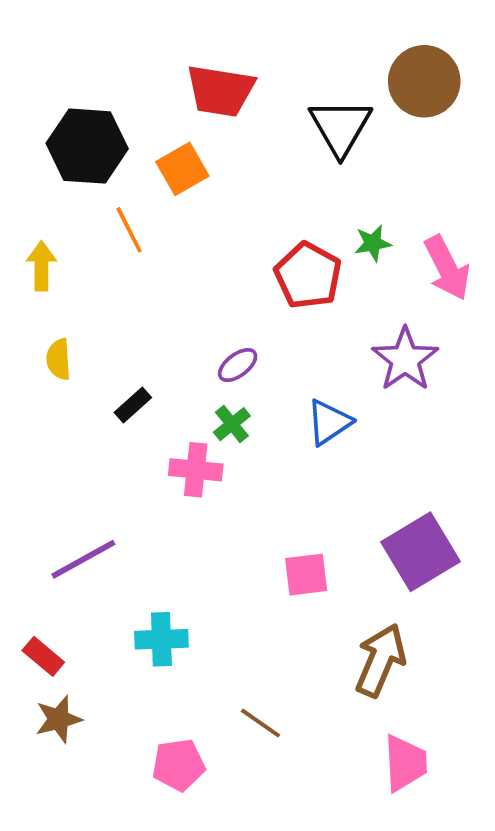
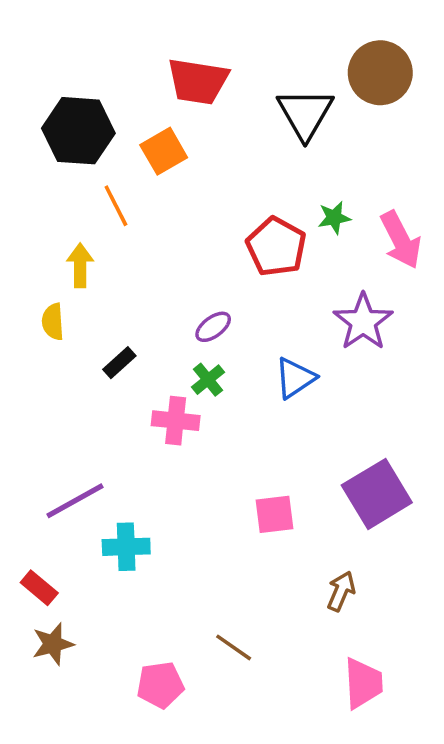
yellow arrow: (41, 266) -> (80, 265), moved
cyan cross: (161, 639) -> (126, 547), moved
brown arrow: (380, 660) -> (341, 591), size x0.6

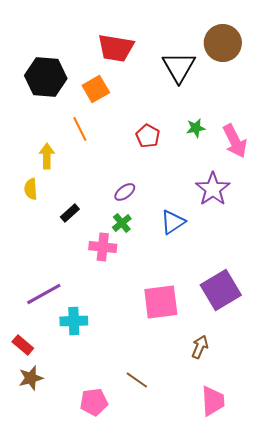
orange line: (116, 206) -> (80, 129), moved
red pentagon: (276, 247) -> (148, 136), moved, size x0.7
pink square: (275, 514) -> (161, 302), size x1.5

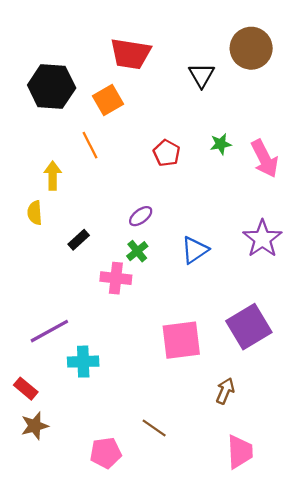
black triangle: (179, 67) -> (202, 75), size x0.7
purple star: (213, 189) -> (262, 239), moved

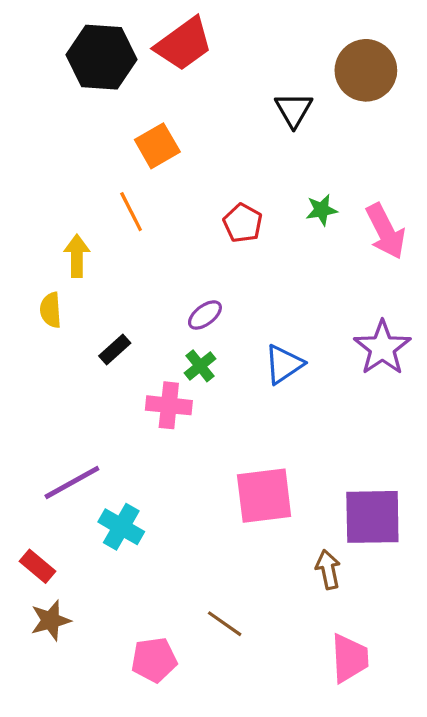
red trapezoid: (130, 54) -> (184, 44), moved, turned -45
black hexagon: (52, 87) -> (102, 57), moved
purple square: (249, 327) -> (372, 517), moved, turned 30
cyan cross: (83, 362) -> (121, 527), turned 32
brown arrow: (225, 391) -> (328, 569), turned -35

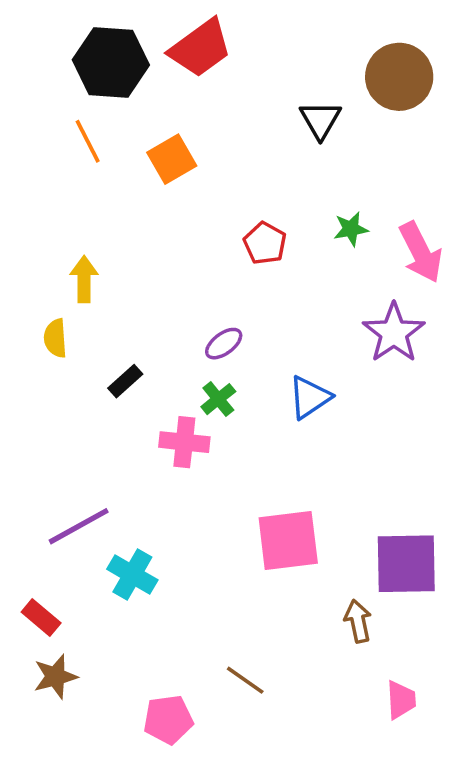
orange line: (131, 212) -> (88, 141), moved
purple star: (382, 348) -> (394, 333), moved
pink trapezoid: (349, 658) -> (401, 700), moved, size x0.7

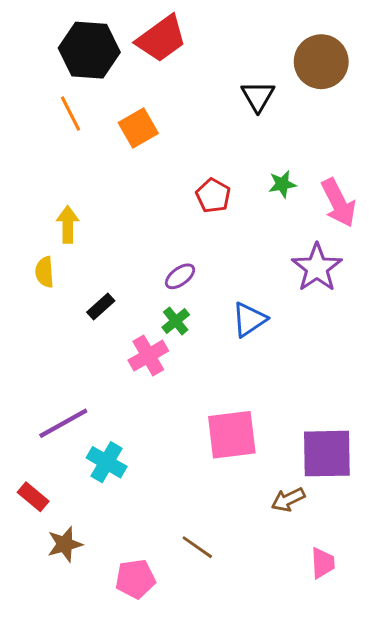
pink cross: (184, 442) -> (148, 356), turned -36
brown arrow: (358, 621) -> (288, 500), turned -104
brown star: (55, 677) -> (65, 544), moved

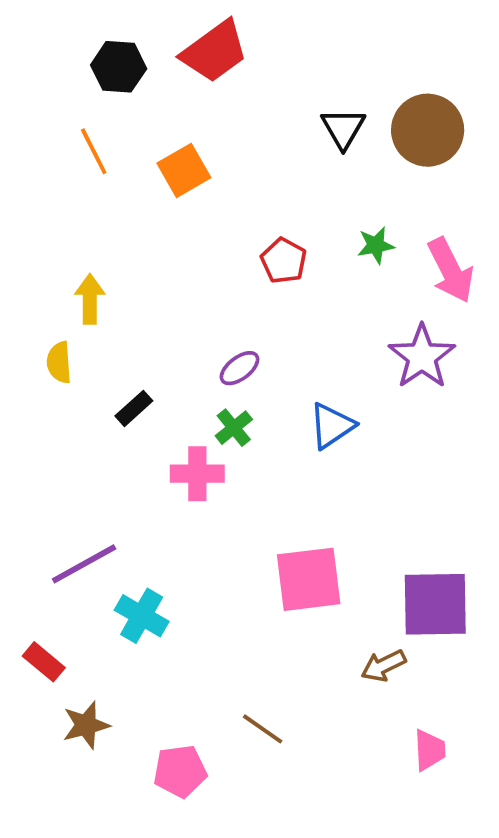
black hexagon: (89, 50) -> (119, 67), size x0.7
brown circle: (321, 62) -> (428, 130), moved
pink cross: (148, 356) -> (197, 474), turned 30

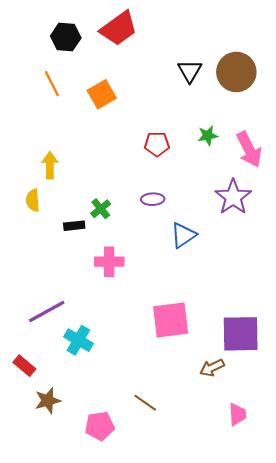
red pentagon: (284, 261) -> (157, 144), turned -30
purple ellipse: (240, 368) -> (153, 199), moved, turned 35
black rectangle: (134, 408) -> (74, 226), turned 36
green cross: (234, 428) -> (101, 209), moved

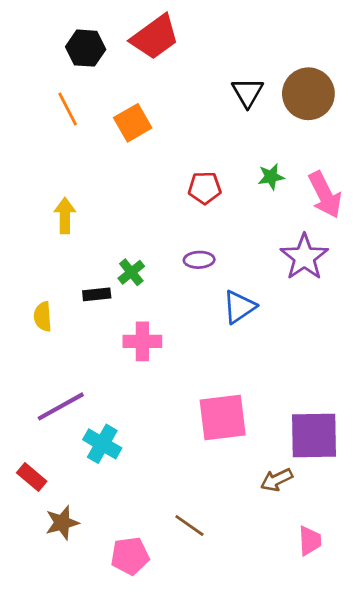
yellow semicircle: (33, 200) -> (43, 317), moved

